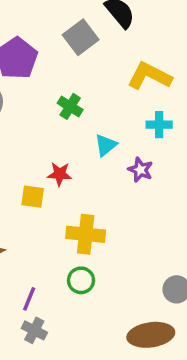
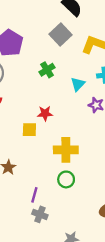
gray square: (81, 37) -> (61, 35), moved
green cross: (70, 106) -> (47, 70), turned 32
cyan triangle: (106, 145) -> (78, 84), moved

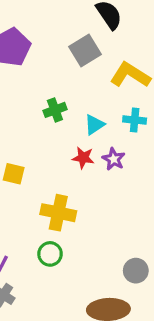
green cross: (47, 70) -> (55, 110), moved
red star: (45, 113) -> (83, 158), moved

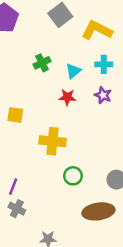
purple star: (114, 159) -> (103, 95), moved
green circle: (50, 254) -> (73, 176), moved

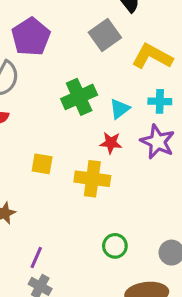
green cross: (42, 63) -> (79, 97), size x1.5
purple star: (103, 95) -> (158, 142), size x1.5
yellow cross: (53, 141) -> (92, 179), moved

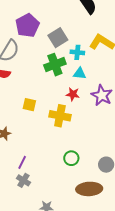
gray square: (105, 35) -> (58, 38), moved
cyan cross: (160, 101) -> (77, 52), moved
cyan triangle: (120, 109) -> (80, 73), turned 40

